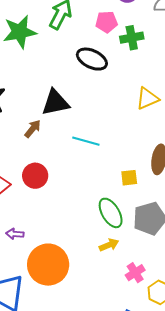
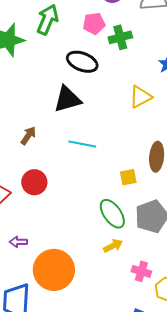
black triangle: (55, 102) -> (67, 99), moved
pink cross: (135, 273) -> (141, 271), turned -36

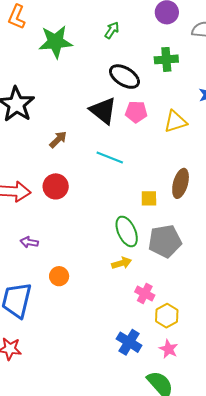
green arrow: (47, 20) -> (112, 30), moved, size x0.6
pink pentagon: (94, 24) -> (136, 112), moved
black triangle: (67, 99) -> (103, 111), turned 44
orange circle: (54, 270) -> (59, 276), size x0.5

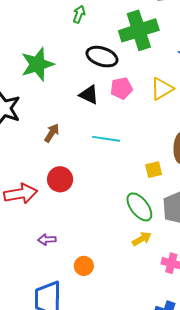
green star: (56, 42) -> (37, 64), moved
green cross: (166, 59) -> (139, 30), size x1.6
black triangle: (103, 111) -> (89, 95), size x0.7

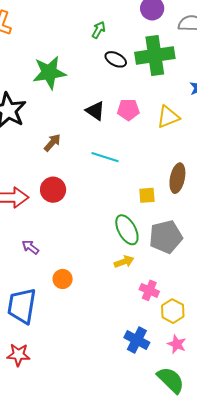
black ellipse: (102, 57) -> (116, 59), moved, size x0.7
purple arrow: (47, 240) -> (30, 247), turned 30

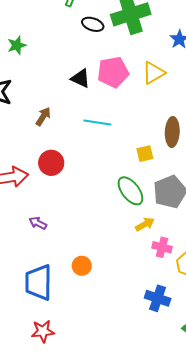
green star: (49, 73) -> (17, 45), moved, size x0.6
pink pentagon: (128, 110) -> (113, 72), size x1.4
yellow arrow: (124, 262) -> (145, 224), moved
orange circle: (63, 279) -> (82, 266), moved

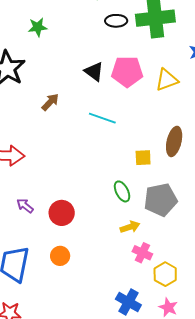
black ellipse: (93, 24) -> (116, 21), turned -30
red circle: (51, 163) -> (62, 213), moved
green ellipse: (130, 191) -> (122, 191), size x0.7

